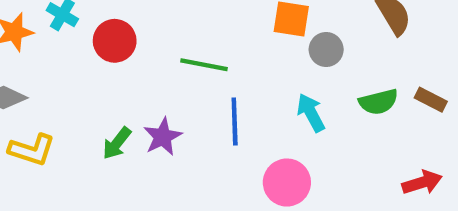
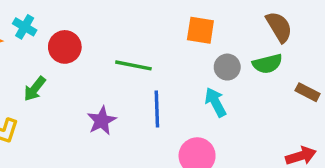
gray circle: (326, 50) -> (227, 67), moved
green semicircle: (378, 102) -> (267, 64), moved
green arrow: (117, 143) -> (35, 89), moved

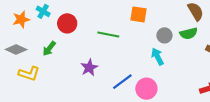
orange square: (200, 30) -> (138, 14), moved
blue line: (157, 109) -> (122, 82), moved, turned 55

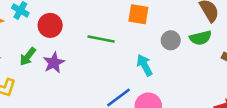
cyan arrow: (157, 57) -> (145, 65), moved
purple star: (89, 68) -> (54, 63), moved

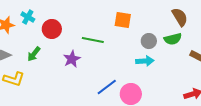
purple star: (54, 63) -> (72, 59), moved
cyan arrow: (145, 65) -> (145, 61), moved, turned 114

